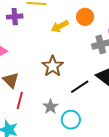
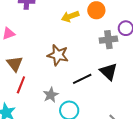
brown star: (53, 66) -> (58, 55), turned -30

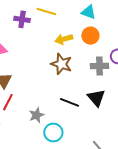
brown star: (58, 55) -> (61, 64), moved
black line: (82, 79) -> (69, 102), turned 42

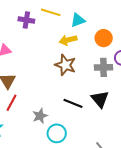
cyan triangle: (89, 12) -> (78, 20), moved, turned -42
orange circle: (90, 36) -> (104, 38), moved

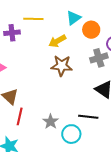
cyan triangle: (78, 20) -> (74, 18), moved
black line: (73, 103) -> (88, 117), moved

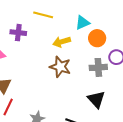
purple cross: (12, 33) -> (18, 33), moved

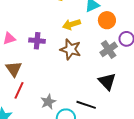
purple cross: (18, 33) -> (37, 41), moved
gray cross: (98, 67) -> (109, 49), turned -30

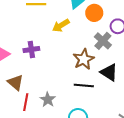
brown star: (71, 49) -> (84, 59), moved, turned -30
gray star: (48, 102) -> (48, 100), moved
black line: (86, 105) -> (84, 86), moved

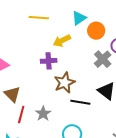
purple cross: (31, 50) -> (49, 61), moved
brown star: (84, 59) -> (65, 83), moved

